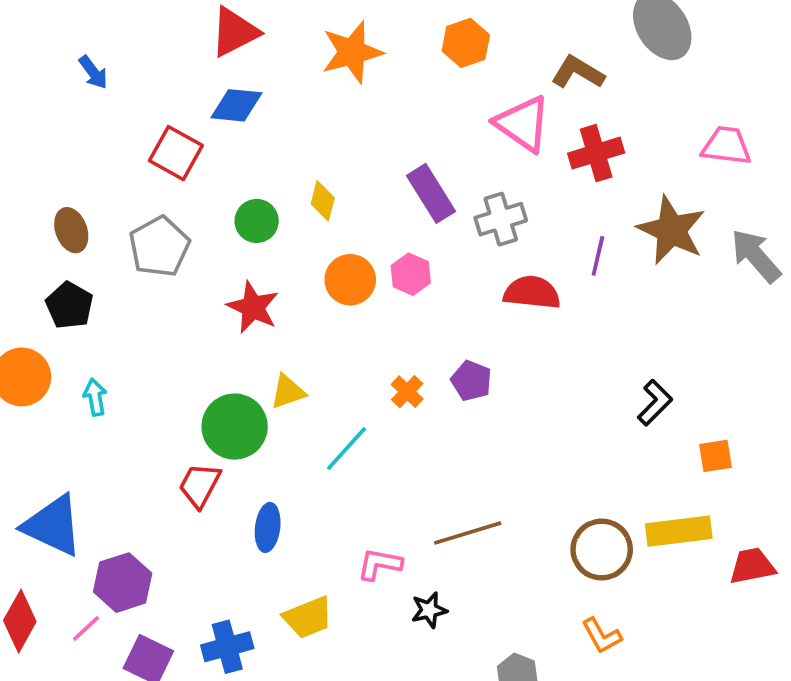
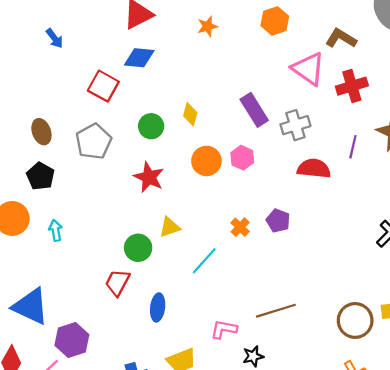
orange star: (352, 52) -> (208, 26), size x0.6
green circle: (235, 427) -> (138, 248), size x0.7

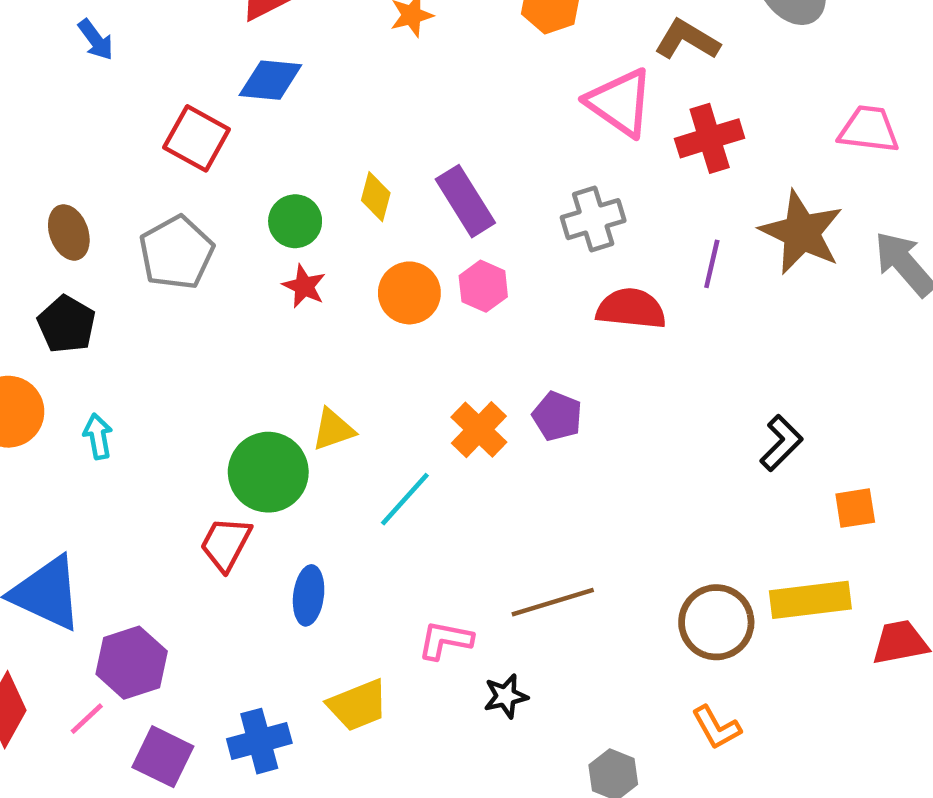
purple rectangle: (254, 110) -> (465, 201), moved
red star: (149, 177) -> (304, 286), moved, size x0.7
orange cross: (240, 227) -> (479, 430), size x1.4
green circle: (138, 248) -> (268, 472), size x1.4

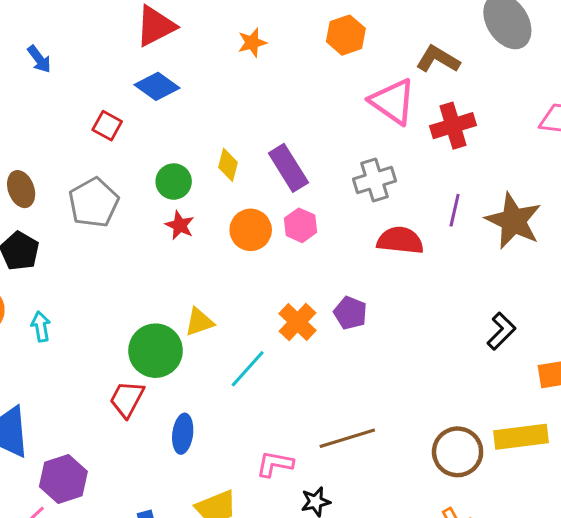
blue diamond: (270, 80) -> (157, 86), turned 30
red square: (197, 138) -> (107, 126), size x0.7
brown star: (801, 232) -> (513, 221), moved

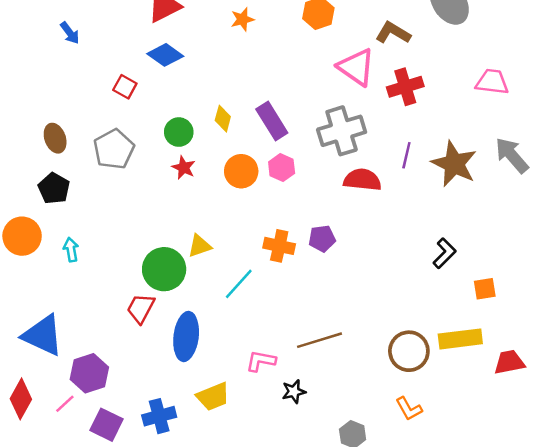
gray cross: (374, 180) -> (342, 131), size x1.4
purple pentagon: (350, 313) -> (322, 239), turned -30
orange cross: (297, 322) -> (279, 246), turned -32
blue ellipse: (183, 434) -> (186, 336), size x1.5

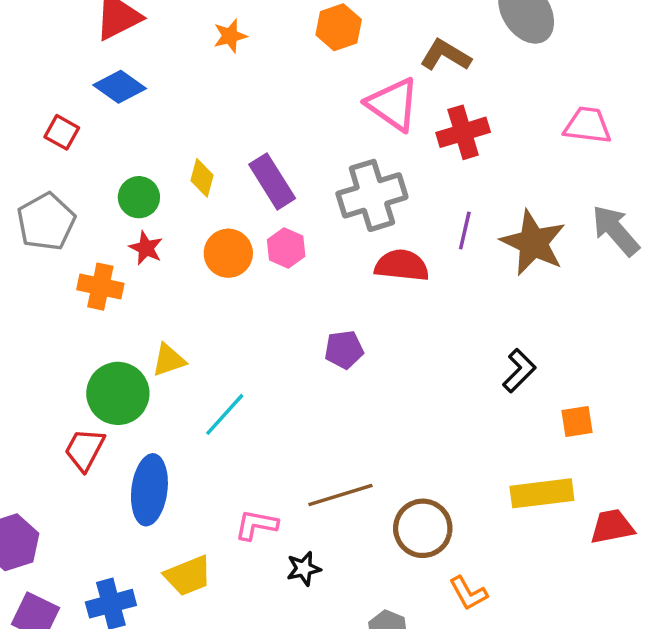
orange cross: (279, 246) -> (100, 287), moved
brown circle: (409, 351) -> (423, 528), moved

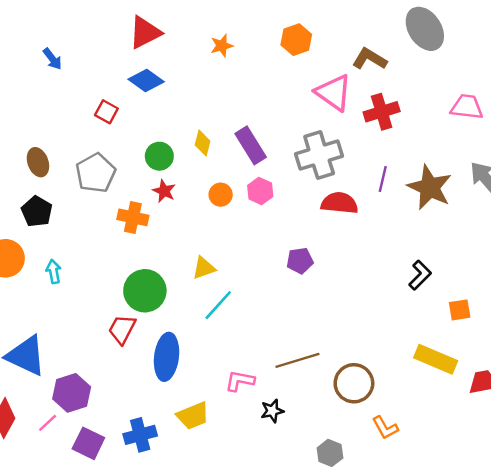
orange circle: (228, 253) -> (221, 195), size x0.7
yellow triangle: (169, 360) -> (204, 268), moved
yellow rectangle: (542, 493) -> (436, 359), turned 30

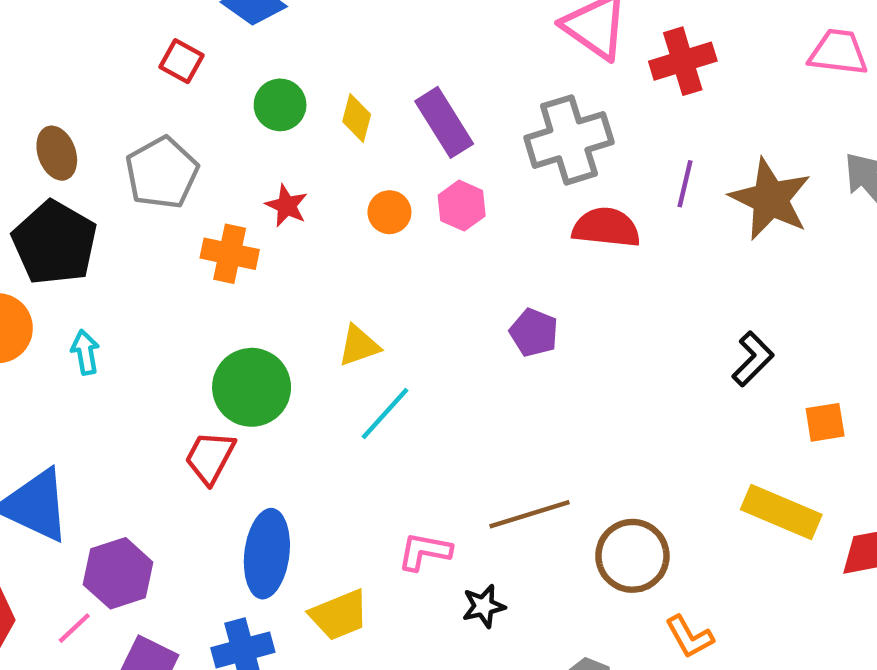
green circle: (159, 156) -> (280, 105), moved
black pentagon: (37, 211) -> (55, 243), size x1.5
purple pentagon: (300, 261) -> (534, 333), turned 30
blue ellipse: (167, 357) -> (267, 554), moved

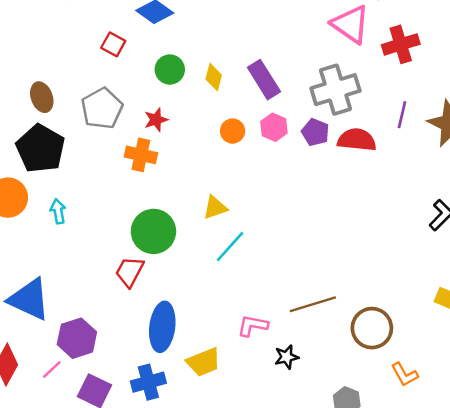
red star: (287, 206) -> (156, 120), moved, turned 30
purple pentagon: (534, 333) -> (315, 132), moved

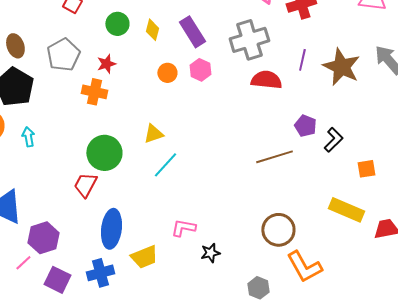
purple pentagon: (315, 132) -> (305, 126), moved
brown line: (313, 304) -> (274, 157), moved
orange L-shape: (405, 375) -> (304, 267), size x1.6

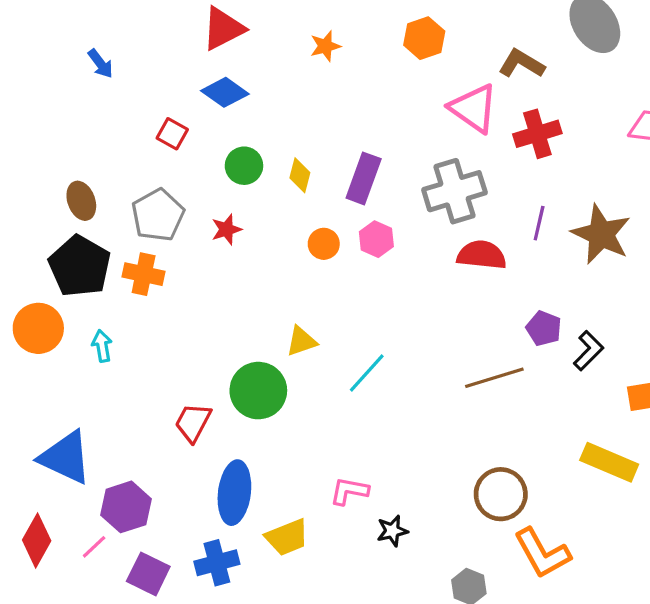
purple rectangle: (192, 32) -> (364, 178), turned 52
orange cross: (94, 92) -> (144, 274), moved
green circle: (104, 153) -> (258, 391), moved
cyan line: (165, 165) -> (367, 373), moved

